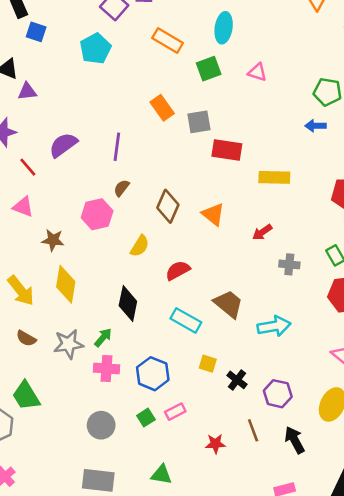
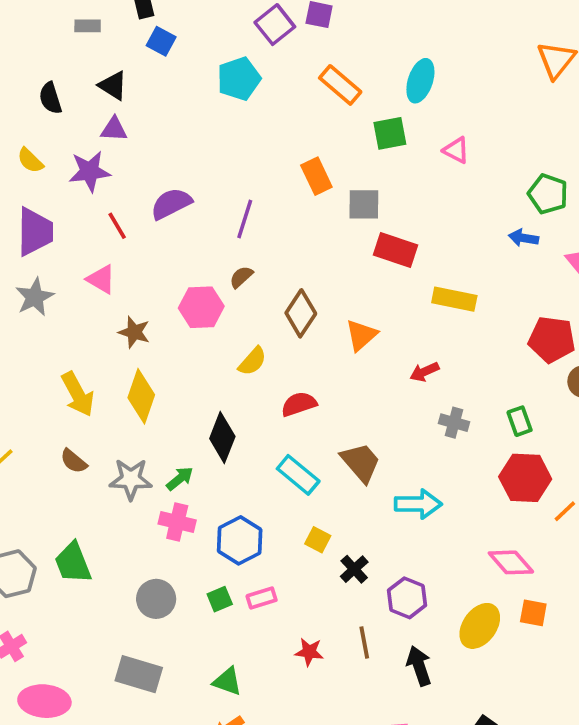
purple triangle: (27, 92) -> (114, 129), moved
orange triangle: (213, 214) -> (361, 335), turned 30
green trapezoid: (26, 396) -> (73, 563), moved

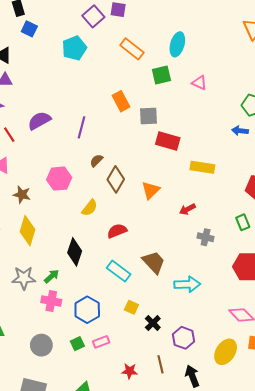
brown semicircle: (241, 277) -> (96, 161), moved
green rectangle: (520, 421) -> (243, 222), moved

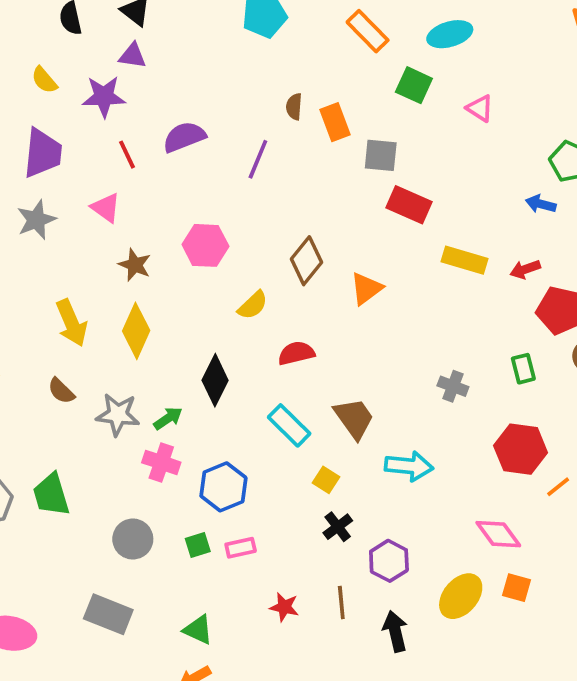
cyan ellipse: (177, 44) -> (450, 34), turned 50
green square: (161, 75) -> (414, 85), turned 30
brown semicircle: (96, 161) -> (294, 107), moved, turned -48
red arrow: (187, 209) -> (525, 269), moved
yellow square: (131, 307) -> (326, 480), moved

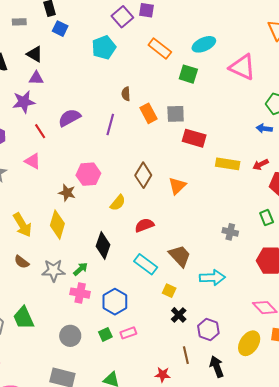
pink triangle: (480, 108) -> (242, 67), moved, size x1.8
orange rectangle: (335, 122) -> (149, 113), moved
brown star: (135, 265) -> (67, 193), moved
red star: (284, 607) -> (163, 375), moved

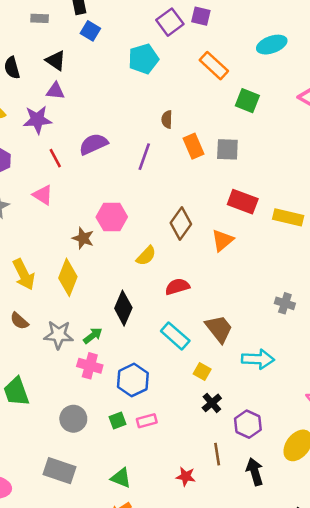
cyan ellipse: (204, 44) -> (272, 45), moved
red rectangle: (194, 138) -> (243, 202), moved

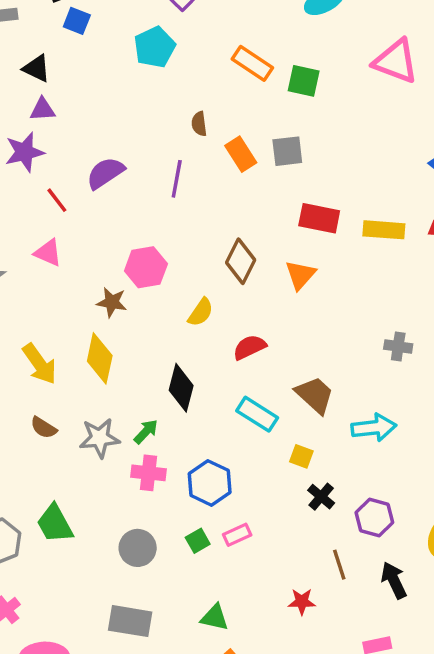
orange rectangle: (214, 66) -> (252, 63), moved

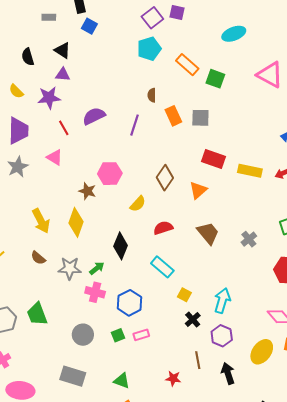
cyan pentagon: (155, 47) -> (149, 49), moved
gray cross: (398, 347) -> (249, 239), turned 35
brown trapezoid: (315, 395) -> (208, 233), moved
cyan arrow: (374, 428) -> (222, 301), moved, turned -75

